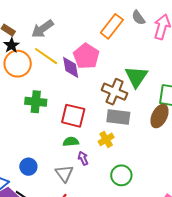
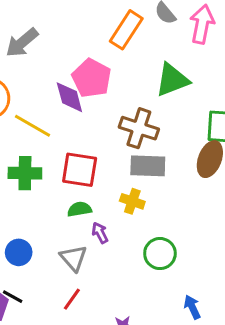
yellow line: (46, 56) -> (32, 126), moved
green triangle: (136, 77) -> (172, 80), moved, turned 40
green cross: (36, 102) -> (25, 173), moved
yellow cross: (106, 139) -> (132, 201), turned -35

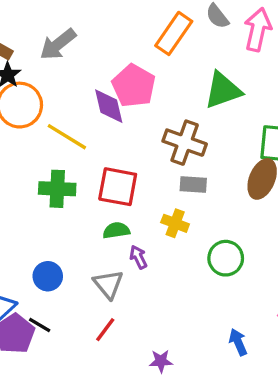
gray rectangle: (148, 166) -> (193, 184), size x0.7
green circle: (160, 254) -> (226, 258), moved

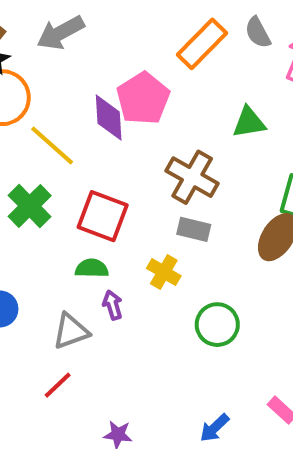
green triangle: (223, 90) -> (249, 122), size x0.7
green cross: (57, 189) -> (30, 206), turned 33
gray triangle: (108, 284) -> (71, 331), turned 40
blue arrow: (238, 342) -> (214, 428), turned -120

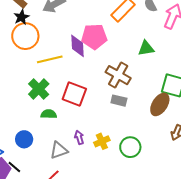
pink pentagon: (143, 98) -> (94, 37), turned 30
yellow line: (52, 145) -> (50, 59), turned -55
green semicircle: (92, 268) -> (49, 114), moved
yellow cross: (164, 272) -> (102, 141), moved, turned 35

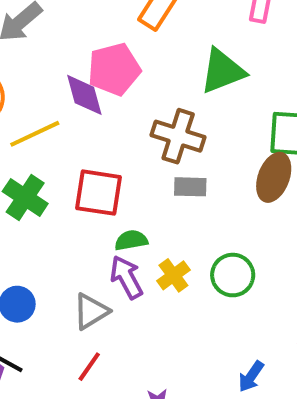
green triangle: (146, 48) -> (222, 71), size x1.4
green semicircle: (49, 114) -> (131, 240), moved
purple arrow: (79, 137) -> (126, 277), size x1.5

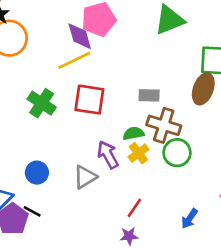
yellow line: (35, 134) -> (74, 60), moved
brown cross: (178, 136) -> (164, 125), moved
green semicircle: (131, 240) -> (134, 133), moved
red line: (89, 367) -> (134, 208), moved

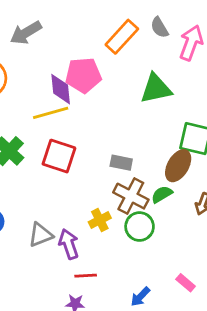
green semicircle: (134, 133) -> (162, 194), moved, turned -30
purple arrow: (108, 155) -> (69, 244), moved
red line: (134, 208) -> (86, 276), turned 42

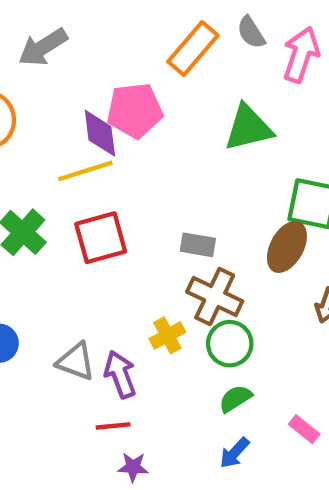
red square: (59, 156) -> (101, 238), turned -32
green semicircle: (162, 194) -> (235, 399), moved
gray triangle: (40, 235) -> (76, 361), turned 44
red line: (86, 276) -> (113, 426), moved

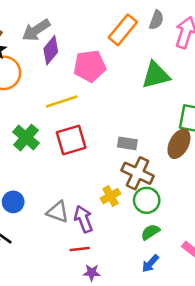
gray semicircle: (251, 32) -> (156, 20), turned -126
purple diamond: (100, 133) -> (51, 50), moved, turned 48

